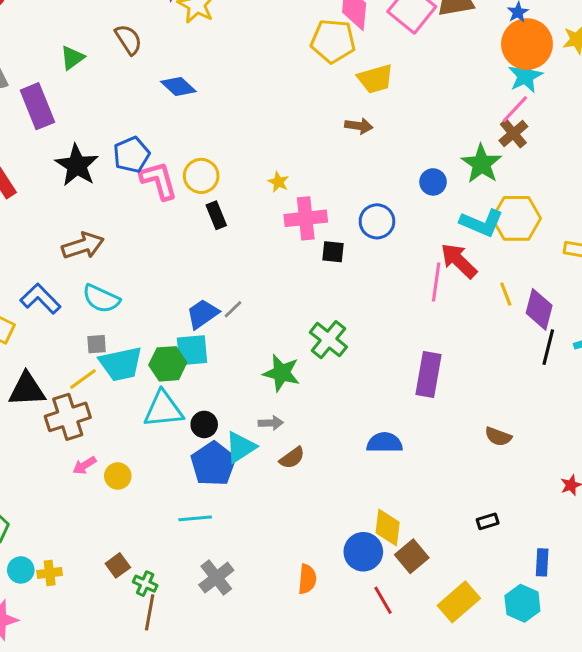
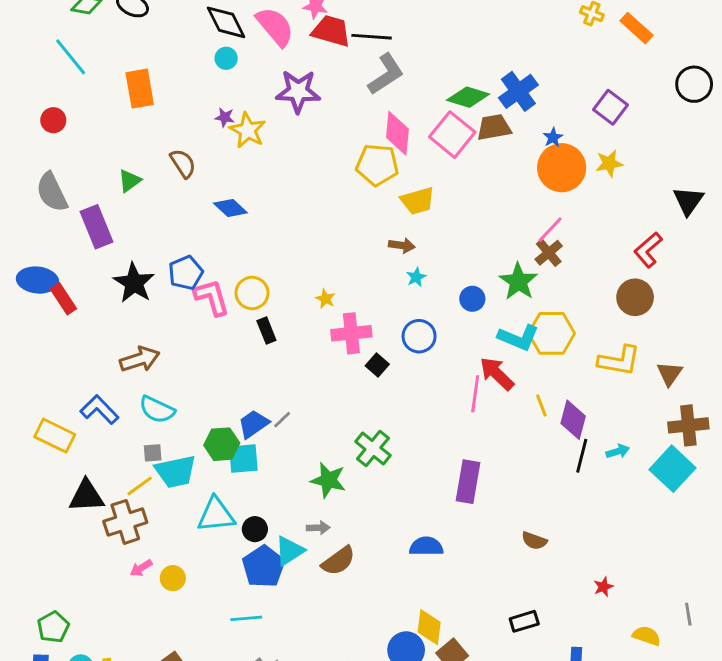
cyan star: (525, 76) -> (416, 277), moved, size x0.6
black square: (333, 252) -> (377, 365), turned 35
green hexagon: (168, 364) -> (222, 444), moved
brown semicircle: (292, 458) -> (338, 561), size x1.4
black rectangle: (488, 521) -> (524, 621), size x1.4

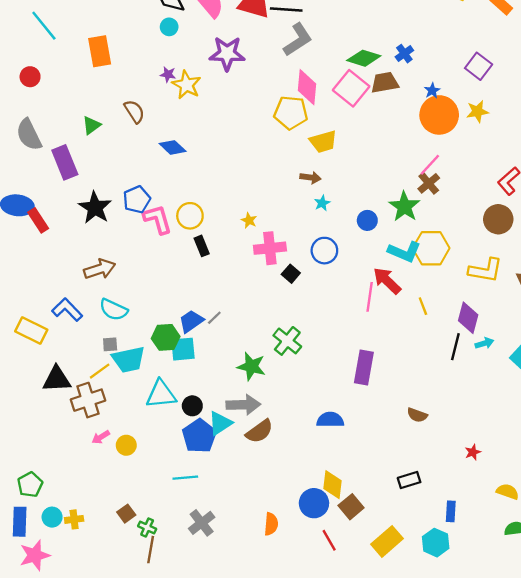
blue cross: (518, 91) -> (404, 54), size x0.6
purple diamond: (573, 420) -> (468, 318), moved
gray arrow: (318, 528) -> (243, 405), size x1.8

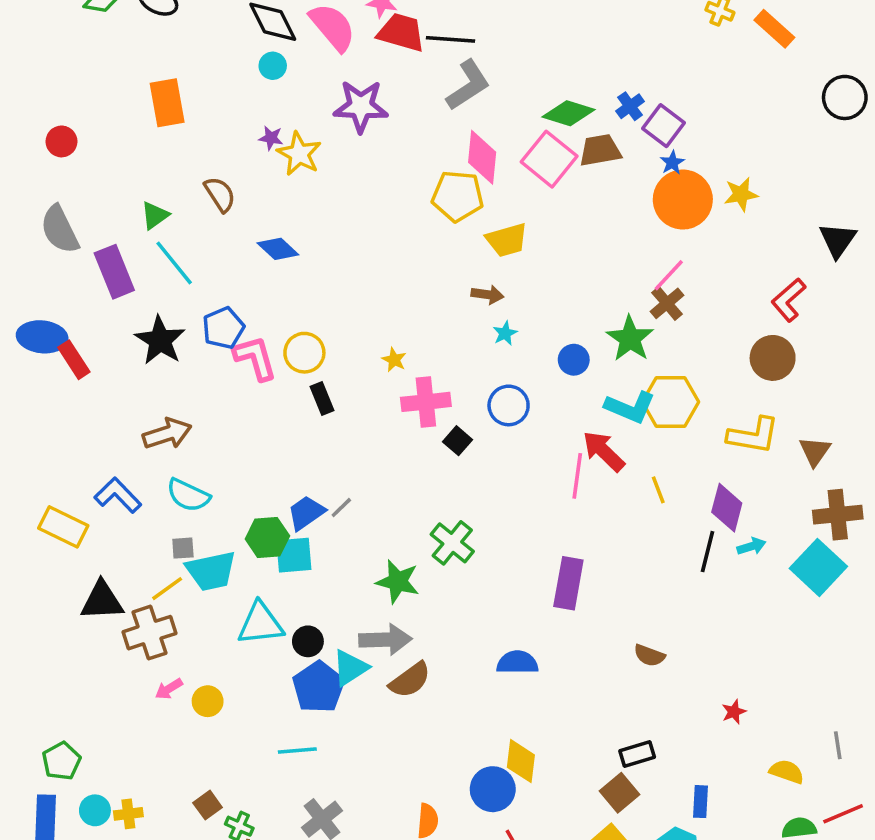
cyan line: (44, 26) -> (174, 263), moved
purple square: (479, 66) -> (663, 126), moved
brown square: (351, 507) -> (619, 793), moved

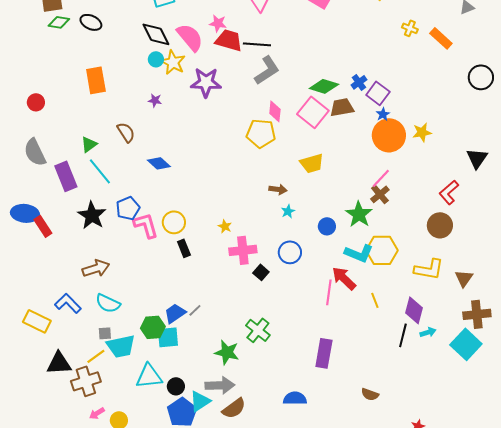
yellow star: (299, 154) -> (173, 62), moved
pink diamond: (482, 157) -> (275, 111), size x0.7
yellow trapezoid: (507, 240) -> (312, 163), moved

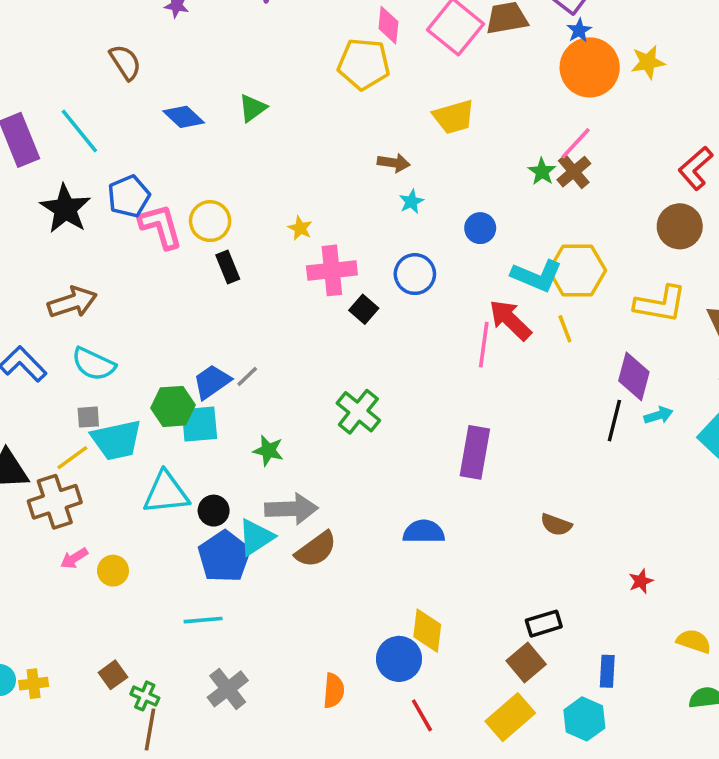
green triangle: (89, 144) -> (252, 108), moved
green star: (359, 214) -> (542, 172), moved, size x0.6
yellow line: (375, 300) -> (565, 329), moved
green star: (227, 352) -> (268, 451), moved, size x0.7

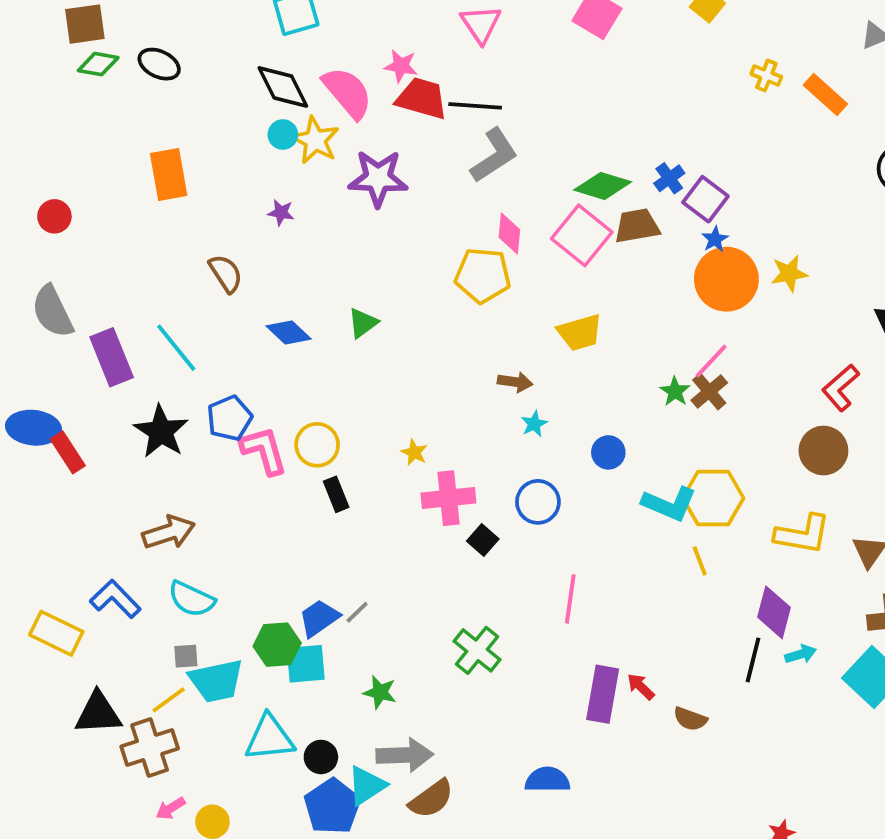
red arrow: (510, 320) -> (641, 687), moved, size x0.6
pink line: (484, 345) -> (570, 599), moved
brown semicircle: (556, 525) -> (690, 719), moved

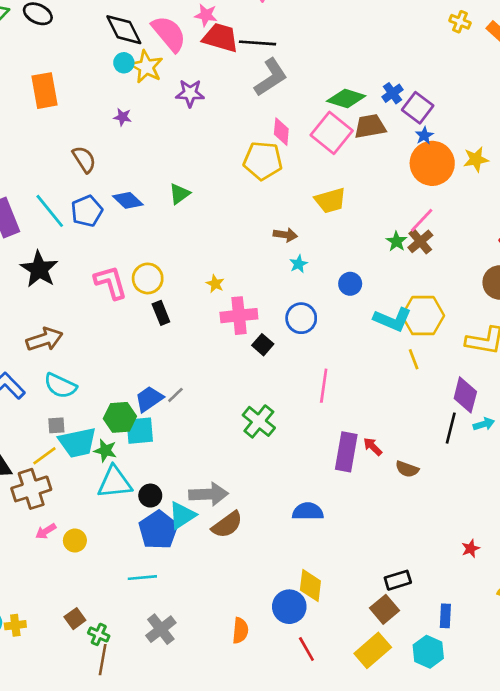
purple star: (378, 178) -> (190, 93), size x0.7
blue pentagon: (230, 418) -> (87, 211), moved
green star: (380, 692) -> (105, 451), moved

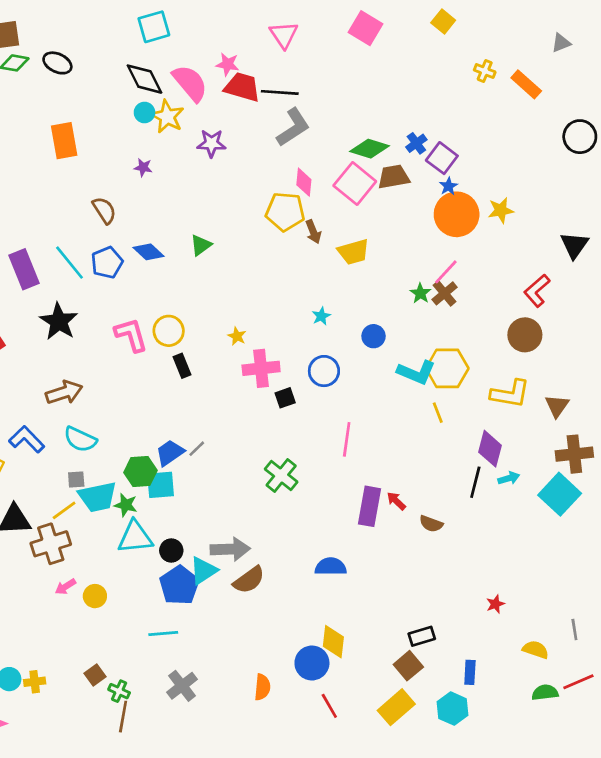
brown arrow: (285, 235) -> (313, 232), moved, turned 60
black square: (263, 345) -> (285, 398), turned 30

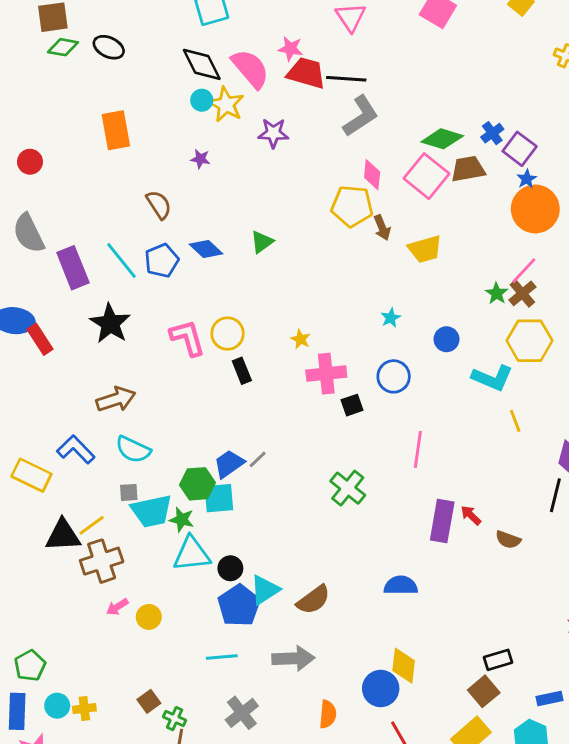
yellow hexagon: (447, 368) -> (530, 341), moved
yellow line: (64, 510) -> (92, 525), moved
gray arrow: (230, 549) -> (293, 658), moved
blue rectangle: (470, 672) -> (550, 699), turned 75

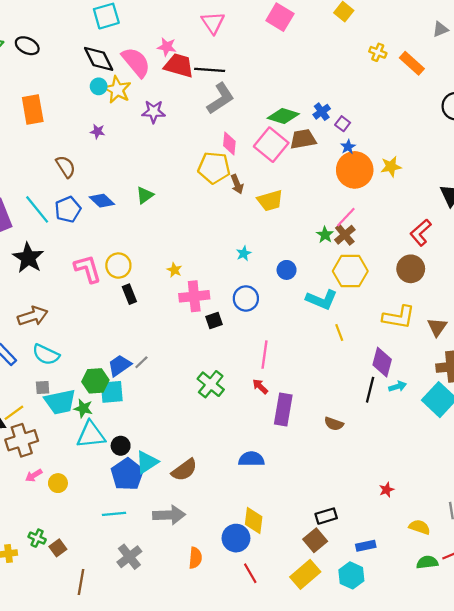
purple square: (520, 149) -> (343, 124), size x0.6
red arrow: (471, 515) -> (260, 386), moved
green cross: (175, 719) -> (37, 538), moved

